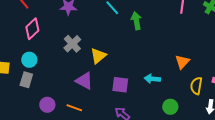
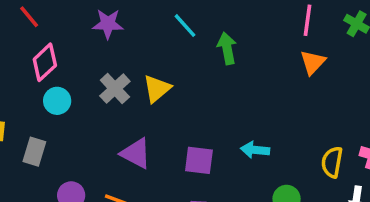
yellow triangle: (98, 56) -> (157, 89), moved
cyan circle: (29, 60) -> (57, 101), moved
orange triangle: (182, 62) -> (313, 62), moved

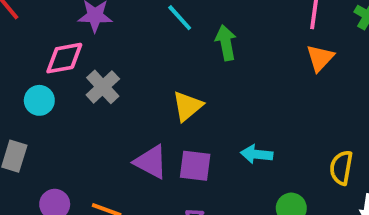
pink diamond: (45, 62) -> (64, 58), moved, turned 33
yellow triangle: (157, 89) -> (187, 106), moved
purple triangle: (136, 153) -> (151, 162), moved

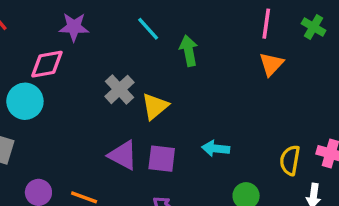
gray cross: (103, 87) -> (119, 89), moved
cyan circle: (39, 100) -> (25, 101), size x1.4

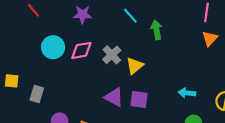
pink diamond: (47, 64) -> (81, 50), moved
cyan circle: (25, 101) -> (53, 47), moved
cyan arrow: (216, 148) -> (187, 93), moved

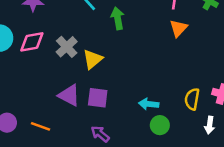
cyan arrow: (187, 93) -> (149, 104), moved

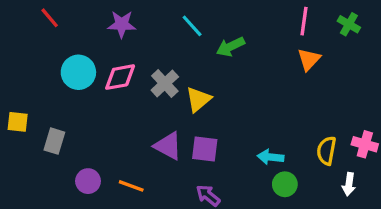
green arrow: (118, 18) -> (230, 47), turned -105

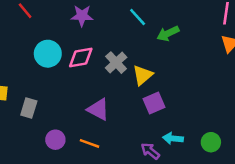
purple triangle: (168, 146) -> (98, 109), moved
purple square: (205, 149) -> (154, 103), moved, turned -30
cyan arrow: (270, 157) -> (173, 138), moved

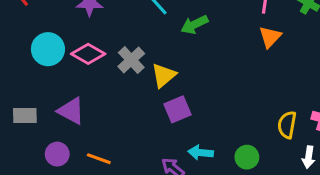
pink diamond: (81, 57) -> (88, 54), turned 40
gray rectangle: (29, 108) -> (25, 116), turned 72
purple triangle: (98, 109) -> (71, 111), moved

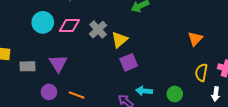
orange triangle: (270, 37) -> (195, 39), moved
pink diamond: (88, 54) -> (69, 25), turned -30
purple triangle: (71, 111) -> (58, 63), turned 30

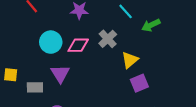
gray cross: (98, 30) -> (108, 39), moved
purple triangle: (58, 63) -> (60, 74), moved

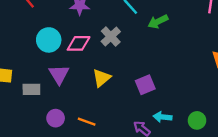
yellow triangle: (130, 60) -> (102, 78), moved

